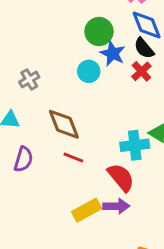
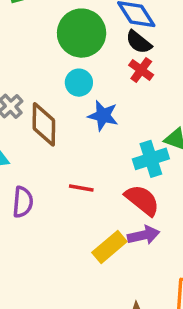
green circle: (99, 32) -> (82, 33), size x1.4
blue star: (113, 54) -> (103, 116), moved
brown diamond: (64, 124) -> (44, 124), moved, turned 33

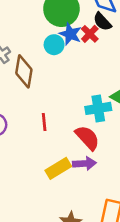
red cross: (141, 70) -> (90, 34), moved
blue star: (103, 116) -> (70, 34), moved
red line: (81, 188) -> (44, 122), turned 66

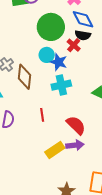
black semicircle: (102, 22) -> (83, 35), turned -35
blue star: (70, 34) -> (59, 62), moved
cyan cross: (98, 108) -> (61, 85), moved

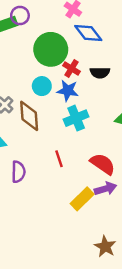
black semicircle: (83, 35) -> (100, 73), moved
red cross: (74, 45) -> (72, 69), moved
cyan circle: (47, 55) -> (42, 86), moved

